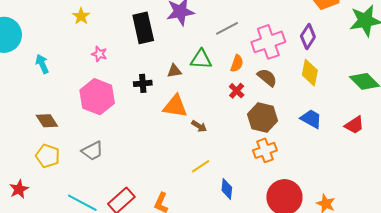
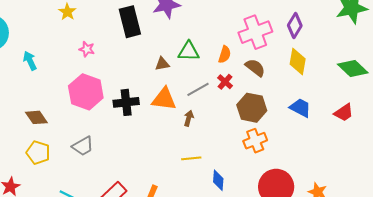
gray line: (227, 28) -> (198, 89), moved
black cross: (143, 83) -> (126, 102), moved, size x1.4
brown arrow: (199, 126) -> (189, 118), turned -105
yellow line: (201, 166) -> (191, 158), turned 30

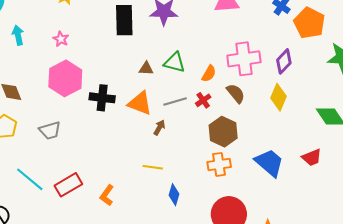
pink star: (87, 49) -> (61, 39), moved
blue trapezoid: (300, 108) -> (269, 163), moved, size x1.4

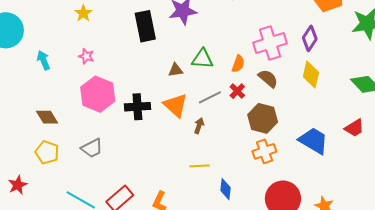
orange triangle: (140, 103) -> (176, 105), turned 32

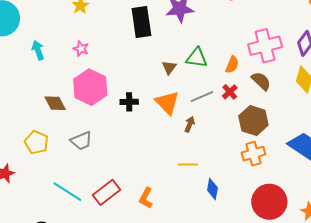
brown triangle: (175, 70) -> (169, 67), turned -49
black cross: (137, 107) -> (129, 102), size x0.7
brown diamond: (47, 117) -> (55, 103), moved

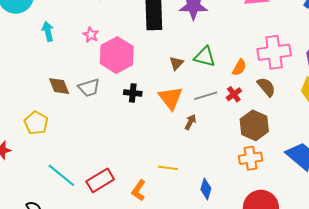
pink hexagon: (90, 87) -> (117, 55), moved
gray trapezoid: (81, 141) -> (89, 88), moved
yellow line: (188, 165) -> (168, 168), moved

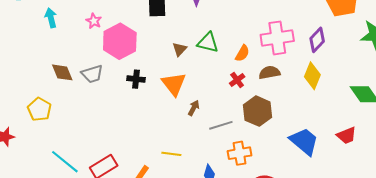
brown semicircle: (266, 87) -> (269, 73), turned -60
gray line: (206, 96) -> (221, 125), moved
orange cross: (251, 158) -> (240, 153), moved

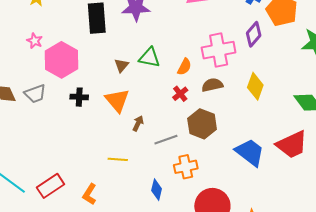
purple diamond: (317, 40) -> (254, 34), moved
red trapezoid: (347, 135) -> (292, 145), size x1.6
yellow line: (171, 154) -> (118, 159), moved

